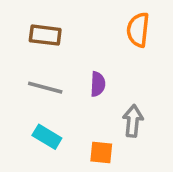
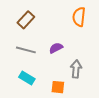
brown rectangle: (45, 35) -> (26, 20), turned -54
purple semicircle: (98, 84) -> (56, 48), turned -120

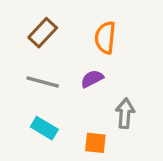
orange semicircle: (79, 17) -> (105, 38), moved

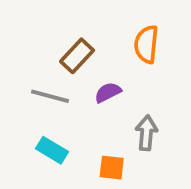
brown rectangle: (43, 33) -> (77, 56), moved
orange semicircle: (105, 38) -> (146, 44), moved

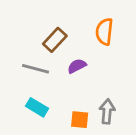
gray arrow: (146, 133) -> (107, 111), moved

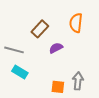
gray line: (36, 69) -> (14, 50), moved
cyan rectangle: (37, 107) -> (20, 72), moved

